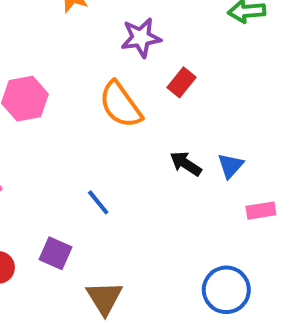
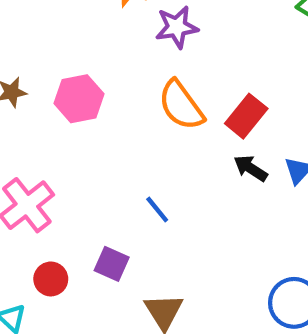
purple star: (141, 38) -> (177, 27), moved
red rectangle: (182, 82) -> (246, 116), moved, size x1.4

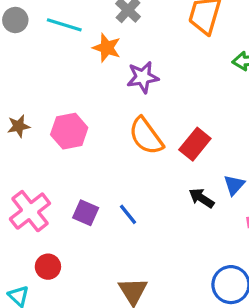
black arrow: (251, 168) -> (201, 198), moved
purple square: (112, 264) -> (86, 213), moved

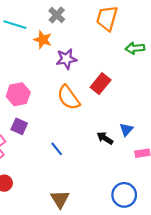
red rectangle: (195, 144) -> (101, 84), moved
purple square: (86, 213) -> (19, 126), moved

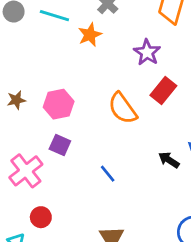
orange star: (43, 40) -> (90, 35), turned 30
purple star: (66, 59) -> (147, 52), moved, turned -30

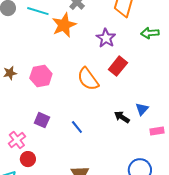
orange star: (90, 35) -> (64, 25), size x1.4
purple square: (60, 145) -> (42, 120), moved
pink cross: (26, 171) -> (17, 140), moved, size x0.7

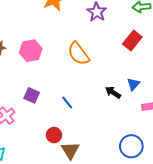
red rectangle: (118, 66) -> (132, 40), moved
red circle: (28, 159) -> (54, 135), moved

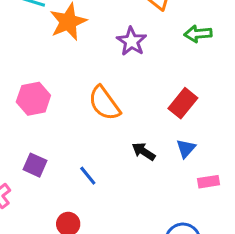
red rectangle: (132, 40) -> (183, 103), moved
black arrow: (113, 92) -> (144, 151), moved

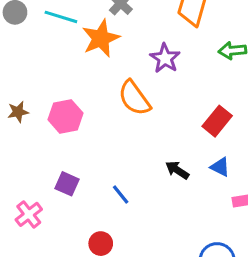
orange semicircle: (104, 103) -> (134, 98), moved
blue triangle: (186, 148) -> (220, 167), turned -45

